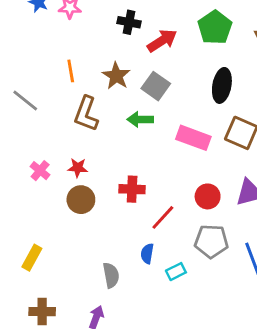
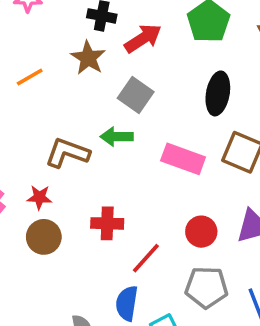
orange line: (71, 71) -> (30, 77), turned 70
brown star: (116, 76) -> (88, 58), moved
brown L-shape: (86, 114) -> (67, 153), moved, turned 90
blue semicircle: (147, 254) -> (127, 303), size x1.4

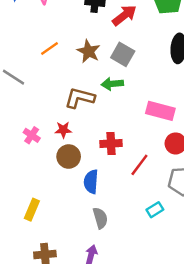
brown star: (88, 58) -> (89, 51), moved
pink rectangle: (183, 159) -> (160, 111), moved
blue semicircle: (127, 303) -> (91, 182), moved

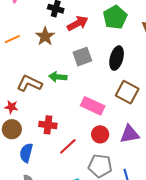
brown star: (89, 51) -> (45, 36), moved
gray square: (123, 54) -> (82, 57), moved, turned 30

